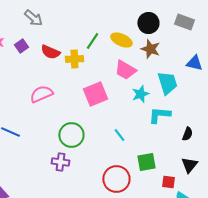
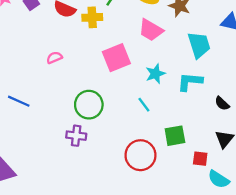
pink semicircle: (41, 94) -> (54, 58), size x0.6
cyan star: (140, 94) -> (155, 74), moved
black semicircle: (187, 134) -> (222, 103), turned 112

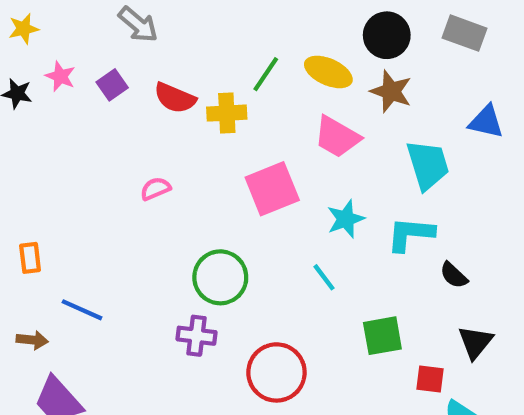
blue line: (19, 101) -> (82, 310), moved
black semicircle: (222, 103) -> (454, 275), moved
red circle: (140, 155) -> (276, 372), moved

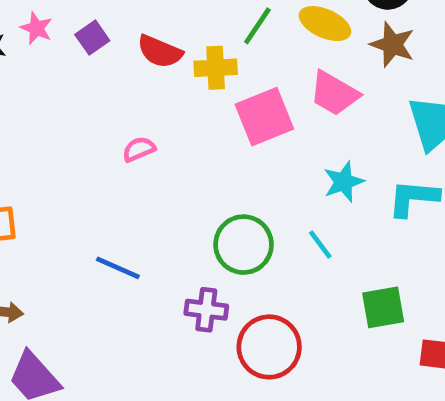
pink square: (272, 189) -> (264, 117), moved
green circle: (220, 277) -> (244, 245), moved
blue line: (82, 310) -> (118, 268), moved
purple cross: (197, 336) -> (206, 310), moved

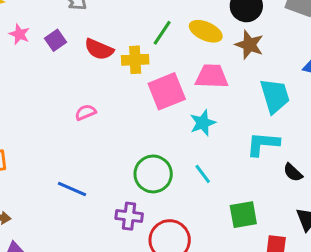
pink trapezoid: (334, 93) -> (212, 76), turned 152
cyan star: (344, 182) -> (203, 123), moved

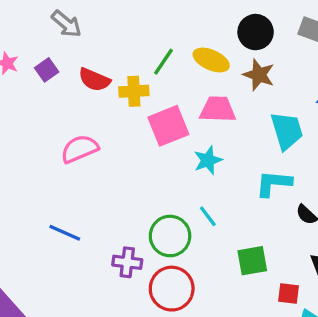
pink semicircle: (86, 112) -> (80, 149), size x1.6
green circle: (153, 174) -> (170, 236), moved

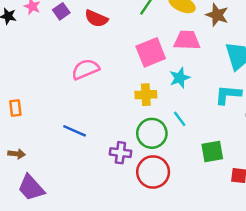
yellow cross: (134, 91) -> (146, 95), moved

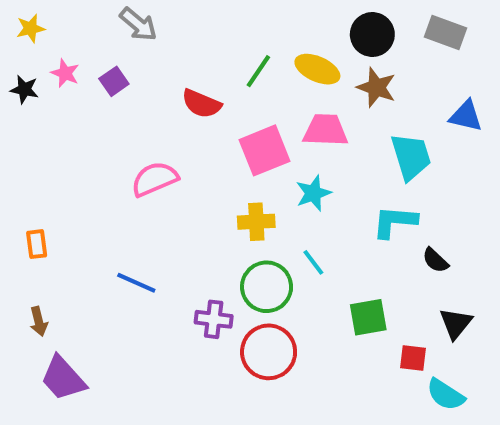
red semicircle: (96, 19) -> (201, 104), moved
brown arrow: (17, 154) -> (39, 321), turned 70

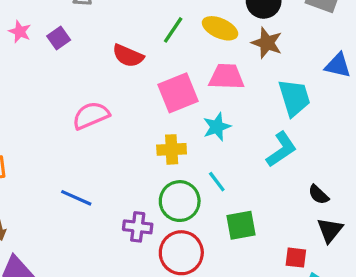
cyan L-shape: (395, 222) -> (281, 149), turned 141
black semicircle: (435, 260) -> (319, 195), moved
green square: (368, 317) -> (241, 225), moved

